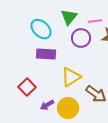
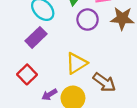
purple rectangle: (46, 54) -> (36, 37), moved, turned -48

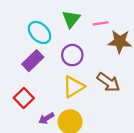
purple circle: (88, 20) -> (72, 55), moved
brown arrow: (104, 82) -> (108, 82), moved

